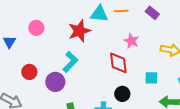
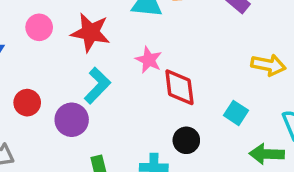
red star: (79, 31) -> (90, 32), moved, turned 30
pink star: (131, 41) -> (149, 60), moved
cyan square: (151, 78) -> (236, 113), turned 32

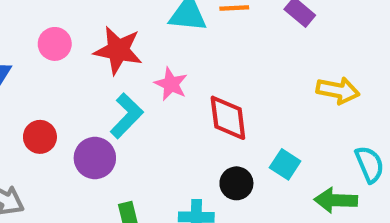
pink star: (149, 60) -> (171, 84), moved
cyan square: (236, 113) -> (285, 164), moved

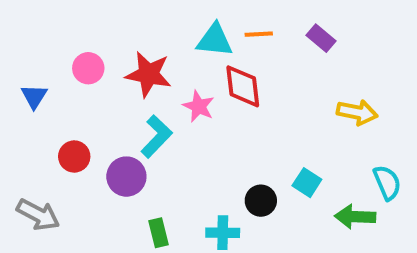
red diamond: (228, 118) -> (243, 86), moved

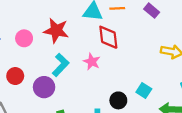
pink circle: (88, 68) -> (24, 38), moved
pink star: (199, 106) -> (92, 62), moved

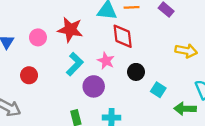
purple circle: (44, 87) -> (94, 86), moved
black circle: (118, 100) -> (136, 72), moved

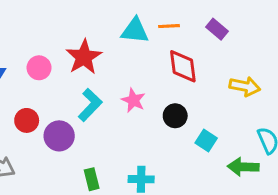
red star: (70, 30) -> (84, 57), turned 30
red diamond: (123, 36) -> (183, 66), moved
purple circle: (94, 86) -> (59, 136), moved

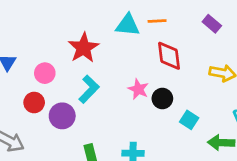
purple rectangle: (217, 29) -> (212, 24), moved
pink circle: (39, 68) -> (45, 73), moved
pink star: (133, 100) -> (138, 89), moved

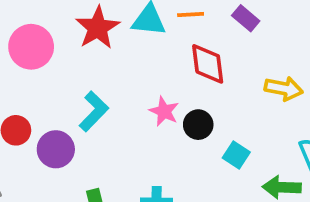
purple rectangle: (212, 24) -> (246, 18), moved
red star: (84, 48) -> (98, 28), moved
pink circle: (45, 73) -> (31, 47), moved, size x1.5

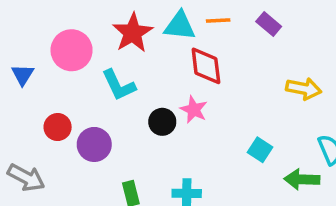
red diamond: (208, 64) -> (206, 66), moved
cyan L-shape: (94, 111) -> (119, 85), moved, turned 111
black circle: (198, 125) -> (162, 122), moved

